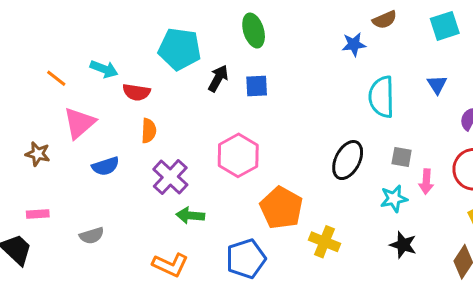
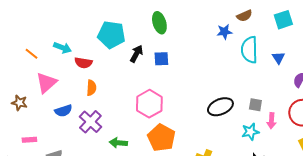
cyan semicircle: (382, 97) -> (249, 50), moved
black ellipse: (348, 160) -> (220, 107), turned 40
purple cross: (170, 177) -> (90, 122), moved
orange pentagon: (281, 208) -> (161, 138), moved
pink rectangle: (38, 214) -> (29, 140), moved

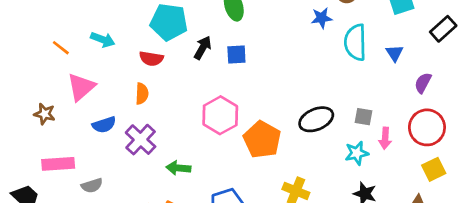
red semicircle: (83, 63) -> (151, 59), moved
orange pentagon: (161, 138) -> (262, 140), moved
pink rectangle: (29, 140) -> (58, 164), size x1.6

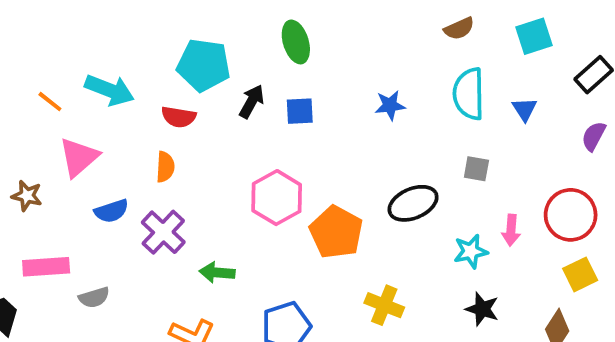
blue star: (322, 18) -> (390, 105), moved
cyan arrow: (103, 40) -> (109, 90), size x1.4
purple semicircle: (423, 83) -> (594, 136), moved
gray square: (363, 117) -> (476, 169), moved

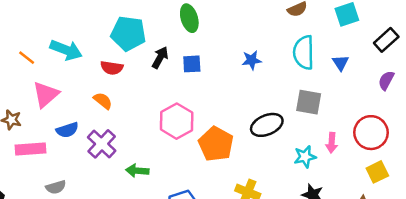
orange semicircle: (165, 167) -> (103, 101), turned -54
gray square: (476, 169) -> (309, 102), size x1.5
pink rectangle: (46, 267) -> (30, 149), moved

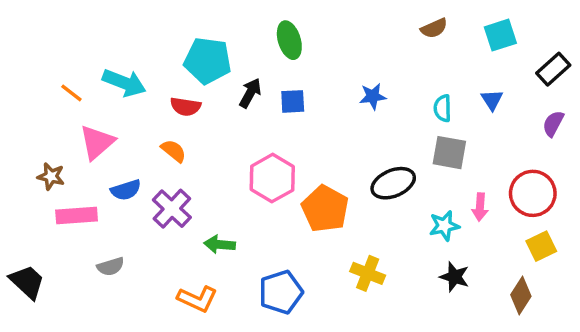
cyan semicircle: (304, 52) -> (443, 108), moved, size x0.6

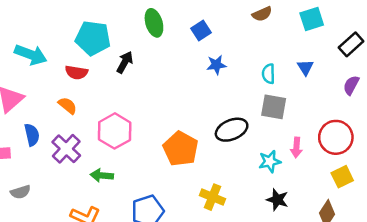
blue square: (293, 101) -> (201, 30), moved, turned -30
pink hexagon: (272, 178) -> (115, 131), moved
blue semicircle: (126, 190) -> (32, 135), turned -85

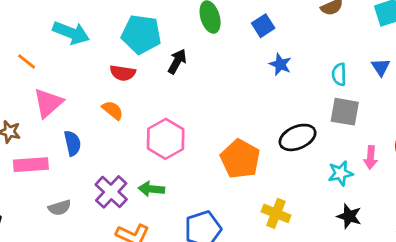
cyan arrow: (31, 55) -> (71, 33), moved
blue star: (216, 65) -> (280, 64), turned 30
purple cross: (66, 149) -> (111, 192), moved

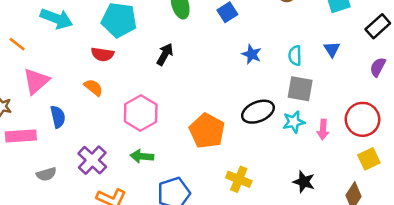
black arrow: (177, 61) -> (165, 54), moved
blue star: (280, 64) -> (252, 54), moved
cyan star: (341, 173) -> (294, 122), moved
green arrow: (151, 189) -> (142, 156), moved

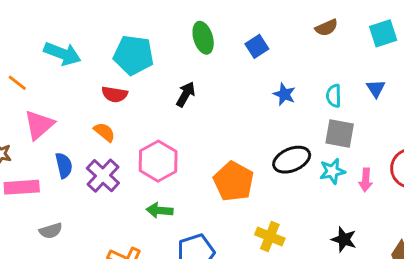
purple cross: (92, 160) -> (103, 176), moved

